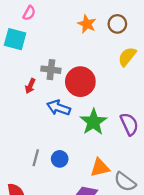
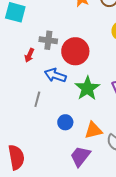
gray line: (36, 158) -> (37, 99), moved
blue circle: (60, 159) -> (65, 122), moved

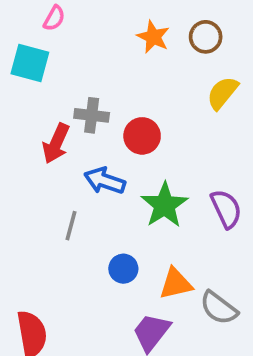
red circle: (75, 51) -> (142, 136), size x0.7
red arrow: (29, 55) -> (56, 143), size x1.5

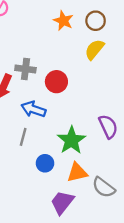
yellow semicircle: (222, 93) -> (94, 49), moved
green star: (164, 205) -> (71, 140), moved
gray line: (71, 226) -> (23, 137), moved

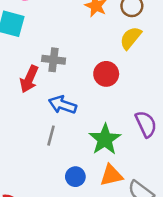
red circle: (56, 82) -> (106, 74), moved
blue circle: (45, 163) -> (75, 177), moved

